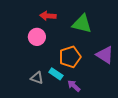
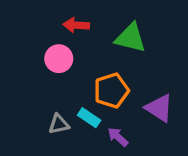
purple triangle: (105, 55) -> (159, 108), moved
gray triangle: (37, 78) -> (59, 124), turned -32

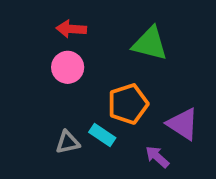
red arrow: (76, 25) -> (71, 29), moved
purple arrow: (118, 137) -> (157, 157), moved

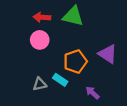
green triangle: (150, 44) -> (73, 16), moved
purple triangle: (183, 124) -> (108, 54), moved

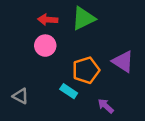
green triangle: (73, 16) -> (83, 18), turned -40
gray triangle: (40, 84) -> (21, 96), moved, turned 40

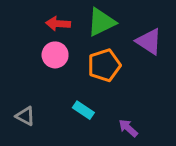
purple triangle: (123, 62) -> (149, 41), moved
orange pentagon: (86, 70) -> (104, 65), moved

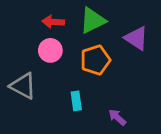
cyan rectangle: (83, 110) -> (76, 101), turned 48
gray triangle: (25, 116) -> (23, 86), moved, size x1.5

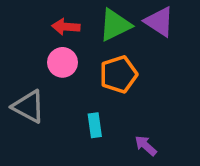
purple triangle: (136, 38) -> (159, 22), moved

